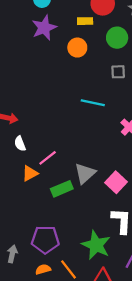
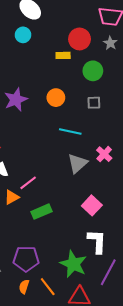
purple star: (44, 28) -> (16, 100), moved
orange circle: (77, 48) -> (56, 98), moved
gray triangle: (85, 173) -> (77, 163), moved
orange semicircle: (43, 269) -> (24, 287), turned -56

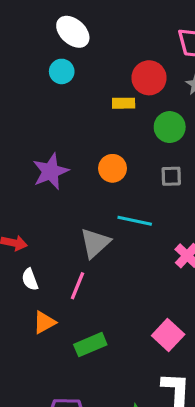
gray triangle: (77, 163) -> (95, 243), moved
pink line: (28, 183) -> (78, 286), moved, turned -30

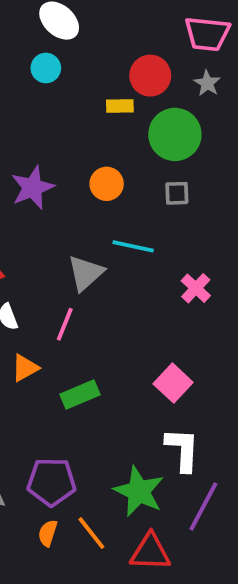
green circle: (170, 127) -> (175, 134), size x1.4

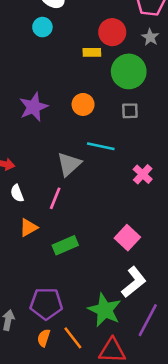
white L-shape: (183, 450) -> (134, 282), turned 48

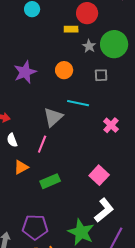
gray star: (150, 37) -> (89, 46), moved
green circle: (129, 71) -> (114, 44), moved

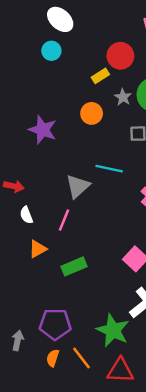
yellow rectangle: (71, 29) -> (100, 76), turned -32
orange circle: (64, 70) -> (92, 113), moved
purple star: (25, 72) -> (43, 130), turned -30

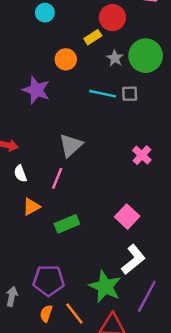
orange circle: (92, 113) -> (66, 59), moved
cyan line: (109, 169) -> (103, 94), moved

